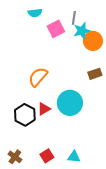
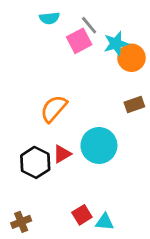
gray line: (74, 18) -> (89, 25), moved, turned -48
red square: (47, 156) -> (82, 215), moved
brown cross: (15, 157) -> (21, 222), turned 32

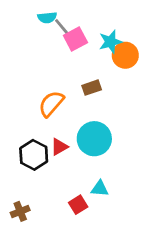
gray line: (89, 25) -> (62, 27), moved
brown rectangle: (134, 104) -> (92, 88), moved
cyan triangle: (105, 222) -> (100, 189), moved

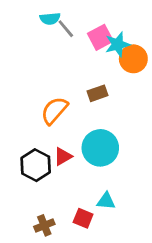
pink square: (75, 39) -> (100, 37), moved
red square: (78, 205) -> (83, 218), turned -36
brown cross: (20, 211) -> (44, 225), moved

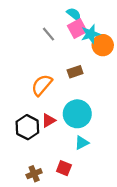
cyan semicircle: (50, 19) -> (74, 14), moved, turned -136
gray line: (66, 29) -> (48, 34), moved
cyan triangle: (106, 201) -> (82, 143), moved, turned -32

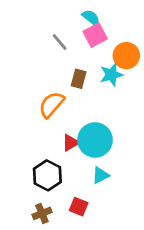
cyan star: (91, 34) -> (111, 75), moved
brown rectangle: (75, 72) -> (79, 79), moved, turned -56
red triangle: (48, 120) -> (71, 143), moved
black hexagon: (27, 127) -> (47, 175), moved

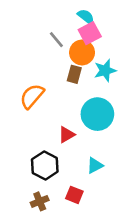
orange circle: (126, 56) -> (82, 52), moved
orange semicircle: (51, 105) -> (32, 96), moved
cyan circle: (95, 140) -> (97, 114), moved

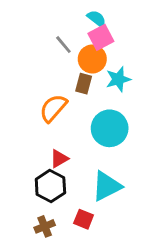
orange semicircle: (32, 96) -> (53, 108), moved
red triangle: (67, 135) -> (59, 159), moved
cyan triangle: (95, 165) -> (107, 186), size x1.6

